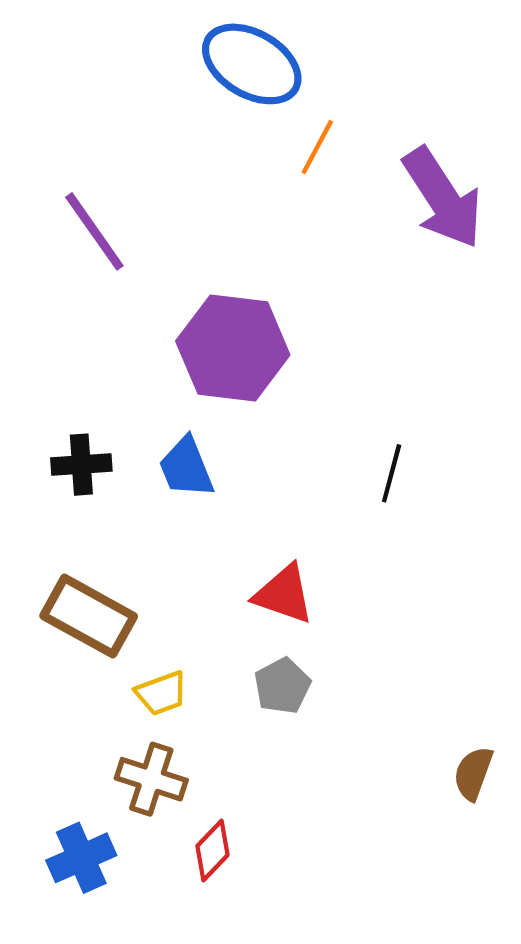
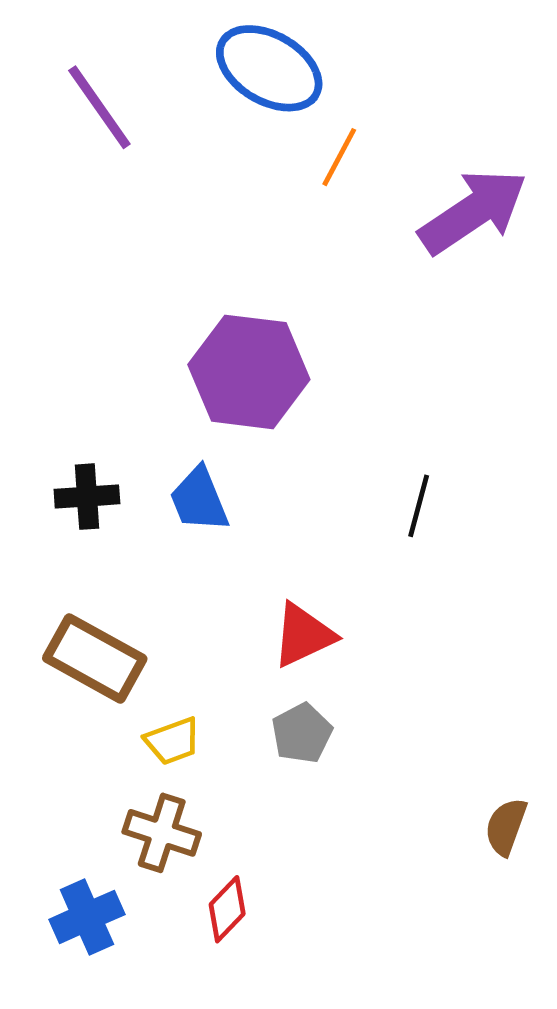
purple arrow: (443, 198) -> (473, 212), turned -91
purple line: (94, 231) -> (99, 107), moved
red triangle: (284, 594) -> (303, 635), turned -44

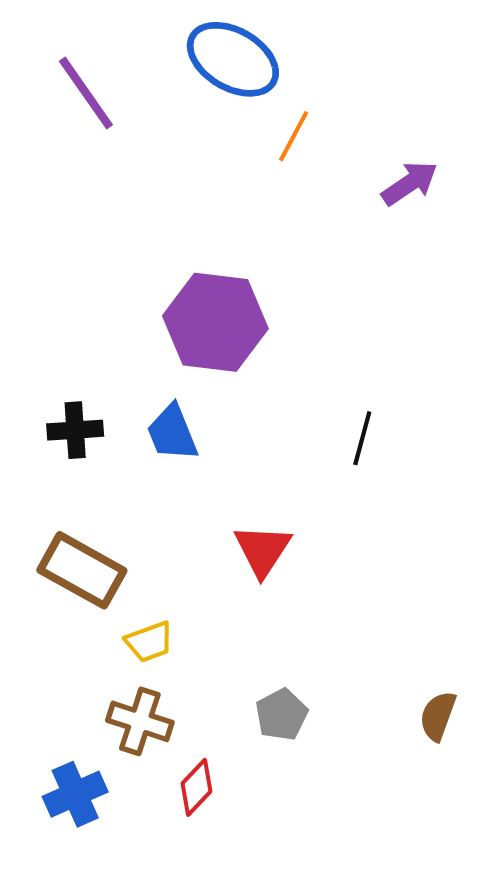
purple arrow: (473, 212) -> (410, 183), size x0.6
red triangle: (303, 635) -> (263, 550), turned -32
gray pentagon: (302, 733) -> (281, 715), moved

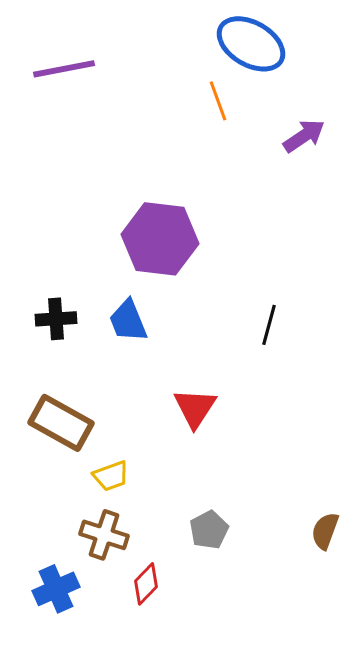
blue ellipse: (233, 59) -> (251, 44), moved
purple line: (86, 93) -> (64, 69), turned -66
orange line: (294, 136) -> (218, 101), turned -48

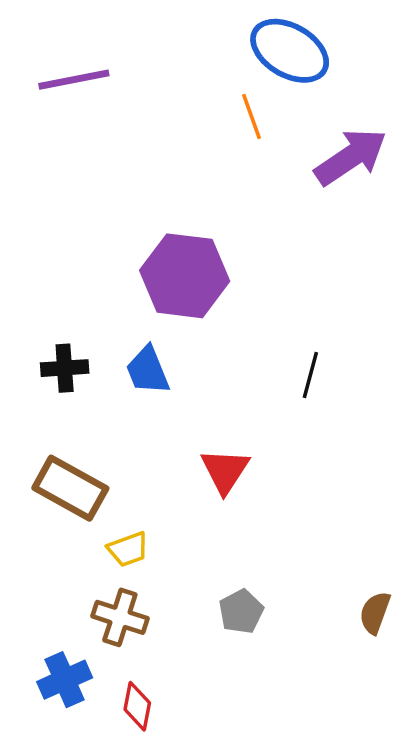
purple arrow: (304, 136) -> (351, 157), size x1.5
red diamond: (146, 584) -> (137, 706), moved, turned -33

